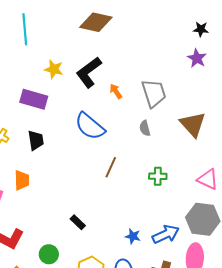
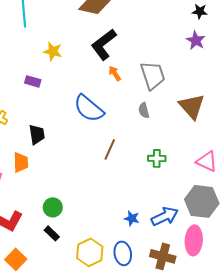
black L-shape: (89, 72) -> (104, 44), moved
purple rectangle: (34, 99) -> (33, 81), size x0.6
black trapezoid: (36, 140) -> (37, 134), moved
black rectangle: (78, 222) -> (52, 233), moved
green circle: (49, 254) -> (53, 207), moved

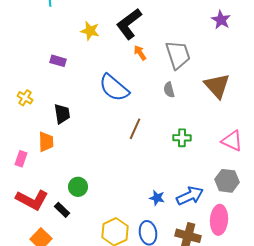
yellow star: (53, 51) -> (90, 31), moved
gray hexagon: (202, 201) -> (227, 181), size x0.7
black rectangle: (52, 233) -> (62, 210), moved

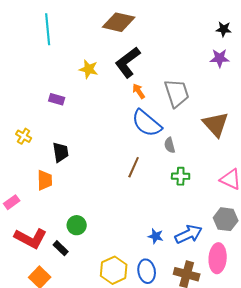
purple star: (221, 20) -> (220, 58), turned -30
blue semicircle: (114, 88) -> (147, 123), moved
gray semicircle: (169, 90) -> (170, 145), moved
pink rectangle: (21, 159) -> (12, 202), moved, turned 35

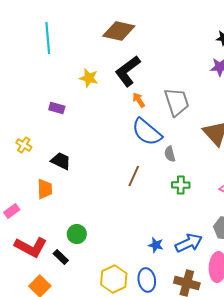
black trapezoid: (61, 152) -> (61, 161), turned -55

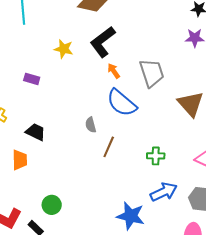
gray semicircle: (170, 154) -> (91, 125), moved
blue arrow: (189, 243) -> (164, 192), moved
blue star: (156, 245) -> (131, 216), size x1.8

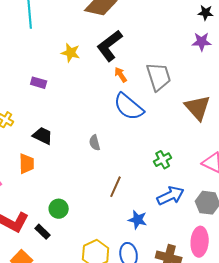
gray semicircle: (91, 125) -> (95, 143), moved
brown line: (109, 147) -> (116, 187), moved
green cross: (156, 156) -> (163, 160), turned -30
blue star: (131, 216) -> (138, 220), size x0.7

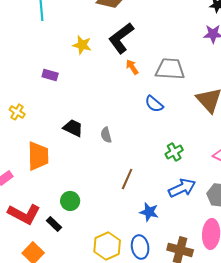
gray trapezoid: (159, 77) -> (170, 69), turned -68
blue semicircle: (129, 107) -> (154, 104), moved, size x0.6
black trapezoid: (43, 136) -> (73, 128), moved
orange trapezoid: (27, 164) -> (38, 156), size x1.4

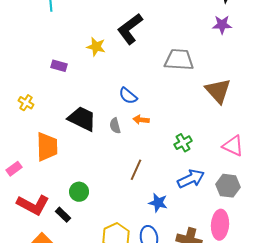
yellow star: (82, 45) -> (96, 47), moved
orange arrow: (132, 67) -> (141, 120), moved, turned -49
blue semicircle: (154, 104) -> (128, 96), moved
black trapezoid: (73, 128) -> (82, 119), size x1.4

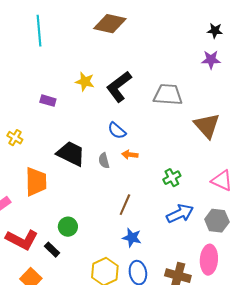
black L-shape: (130, 29) -> (119, 87), moved
blue star: (158, 203) -> (132, 238), moved

